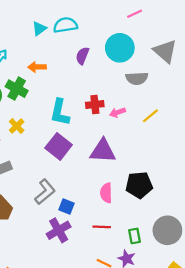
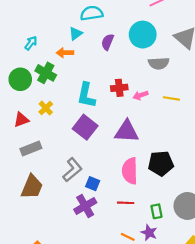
cyan triangle: (39, 28) -> (76, 34), moved
yellow line: (150, 116) -> (171, 98), turned 49
pink semicircle: (106, 193) -> (130, 171), size x1.4

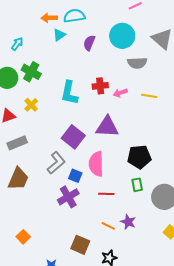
orange arrow: (65, 53) -> (49, 18), moved
purple square: (85, 127) -> (73, 137), moved
pink semicircle: (130, 171) -> (96, 164), moved
green rectangle: (157, 211) -> (137, 185), moved

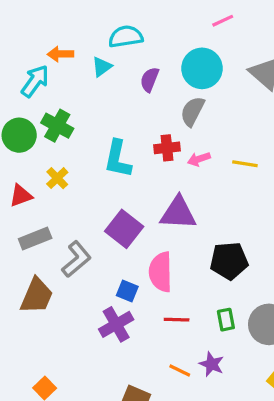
orange arrow: (49, 18) -> (60, 54), moved
cyan arrow: (17, 44) -> (35, 81), size x1.5
gray semicircle: (137, 63) -> (192, 111), moved, turned 120
gray L-shape: (56, 163) -> (76, 259), moved
green rectangle: (137, 185) -> (226, 320), moved

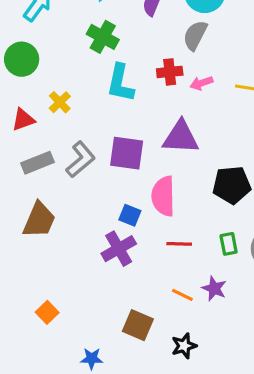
green cross: (57, 126) -> (103, 37), moved
purple square: (124, 229) -> (127, 153), turned -30
gray L-shape: (76, 259) -> (80, 160), moved

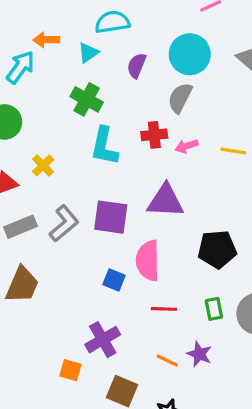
purple cross: (119, 249) -> (103, 340), moved
orange square: (47, 312) -> (70, 370), moved, turned -30

